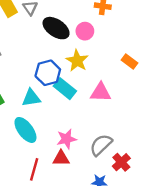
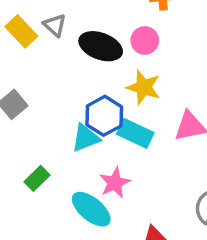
cyan triangle: (31, 98) -> (86, 138), moved
pink star: (67, 139) -> (115, 183), moved

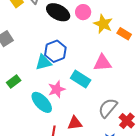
yellow star: (144, 87) -> (103, 24), moved
cyan rectangle: (135, 133) -> (81, 79), moved

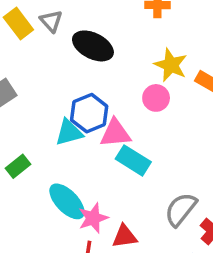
pink circle: (83, 12) -> (156, 98), moved
pink triangle: (102, 63) -> (115, 133), moved
pink star: (57, 89) -> (93, 218), moved

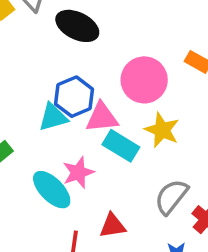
yellow star: (171, 65) -> (162, 130), moved
pink circle: (156, 98) -> (144, 80), size x1.6
pink star: (93, 218) -> (78, 172), moved

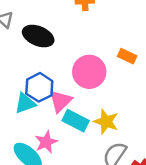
pink triangle: (102, 117) -> (60, 101), turned -35
yellow star: (162, 130) -> (106, 122), moved

